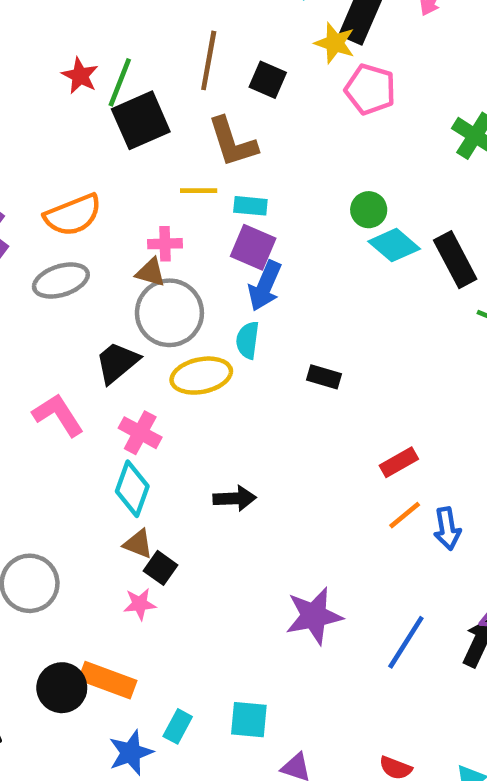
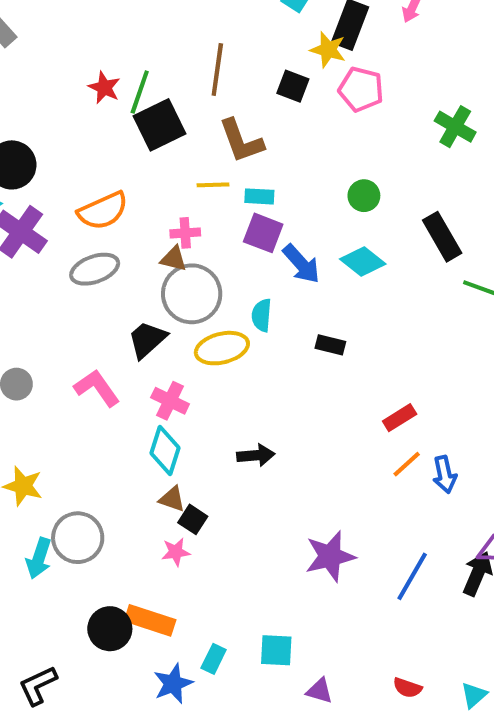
black square: (268, 80) -> (293, 86), moved
cyan diamond: (394, 245) -> (363, 261), moved
blue arrow: (265, 286) -> (301, 264), moved, turned -63

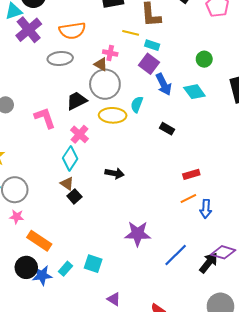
pink star: (176, 552) -> (17, 217), moved
black circle: (110, 629) -> (26, 267), moved
cyan square: (276, 650) -> (93, 264), moved

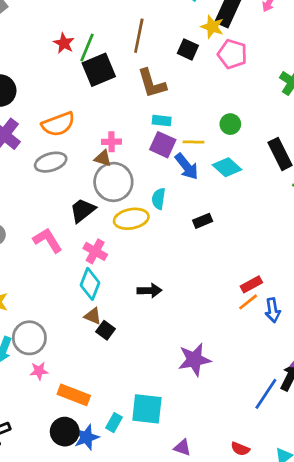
yellow line: (131, 33) -> (194, 142), moved
black rectangle: (167, 129) -> (203, 221), turned -40
red rectangle: (191, 174) -> (251, 284), moved
blue line: (176, 255) -> (266, 394), moved
cyan square: (93, 264) -> (147, 409), size x1.4

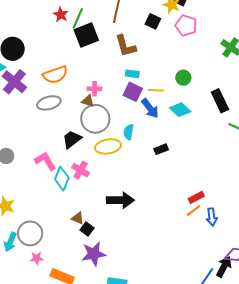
cyan diamond: (90, 284) -> (62, 179), moved
black arrow: (149, 291) -> (120, 200), size x1.5
purple star: (194, 360) -> (94, 254), moved

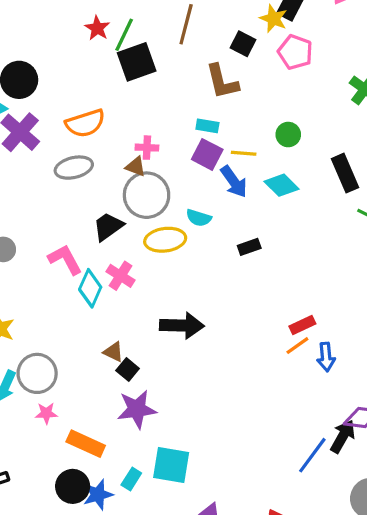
brown L-shape: (126, 46) -> (222, 82), moved
cyan semicircle: (129, 132) -> (199, 218), turned -84

